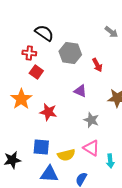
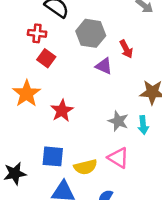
purple triangle: (80, 91) -> (104, 66), moved
red star: (48, 112) -> (62, 111), turned 30
cyan arrow: (110, 161) -> (143, 125), moved

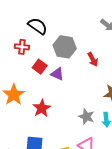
red square: (46, 58) -> (40, 67), moved
purple triangle: (104, 66) -> (57, 74), moved

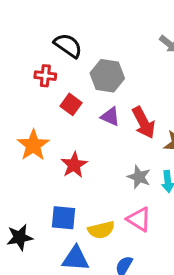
red arrow: (93, 59) -> (144, 123), moved, size x1.5
purple triangle: (57, 74) -> (110, 117), moved

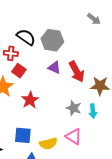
black semicircle: (68, 45) -> (26, 37), moved
red cross: (45, 76) -> (11, 53), moved
red square: (71, 104) -> (19, 71), moved

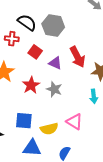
purple triangle: (54, 68) -> (55, 63), moved
red square: (19, 71) -> (35, 52), moved
gray star: (74, 108) -> (54, 89), moved

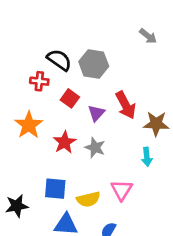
purple triangle: (55, 63) -> (96, 113), turned 48
pink triangle: (74, 122) -> (122, 190), turned 30

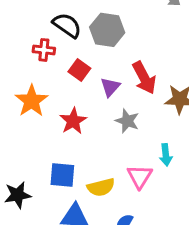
gray star: (95, 148) -> (127, 121), moved
cyan arrow: (147, 157) -> (166, 155), moved

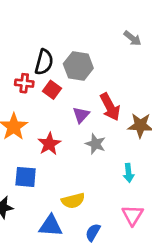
black semicircle: (67, 25) -> (44, 62), turned 70
red square: (79, 70) -> (52, 90), moved
blue square: (62, 175) -> (26, 177), moved
pink triangle: (140, 176) -> (132, 215), moved

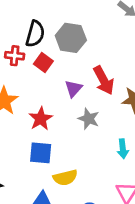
blue square: (26, 177) -> (41, 153), moved

